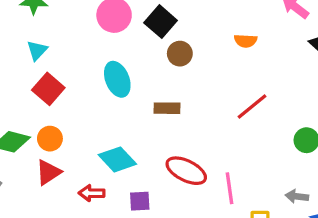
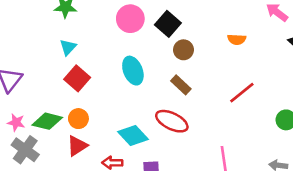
brown rectangle: (167, 108) -> (181, 85), moved, turned 42
red ellipse: (186, 171) -> (172, 121), moved

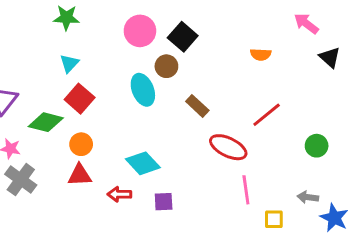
brown circle: (184, 50) -> (166, 66), moved
green diamond: (47, 121) -> (46, 122), moved
red ellipse: (172, 121) -> (228, 147), moved
red triangle: (77, 146) -> (80, 175), turned 30

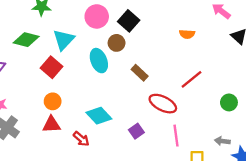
cyan triangle: (69, 63) -> (64, 40), moved, size x1.5
green diamond: (46, 122) -> (26, 40), moved
red arrow: (119, 194) -> (81, 139), turned -140
purple square: (164, 202) -> (136, 131), moved, turned -32

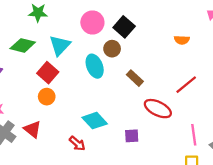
orange circle: (53, 101) -> (47, 97), moved
red triangle: (51, 125) -> (33, 129), moved, turned 42
purple square: (136, 131) -> (132, 136), turned 32
pink line: (176, 136) -> (194, 135), moved

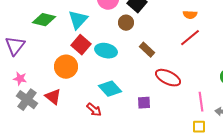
cyan ellipse: (95, 66) -> (106, 51), moved, turned -55
red square: (48, 73) -> (81, 45), moved
red line: (186, 85) -> (190, 38), moved
orange circle: (47, 97) -> (66, 67), size x1.5

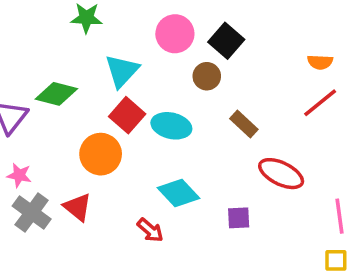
green diamond: (44, 20) -> (56, 94), moved

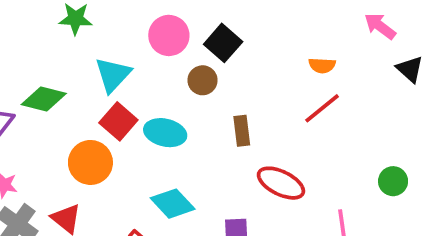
brown rectangle: (244, 124) -> (242, 131), turned 40

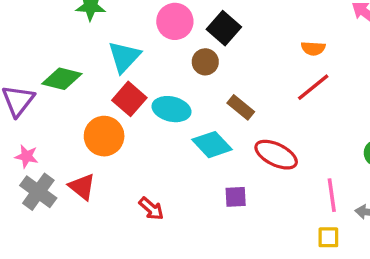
brown rectangle: (242, 131) -> (241, 107), turned -44
cyan diamond: (173, 204) -> (212, 145), moved

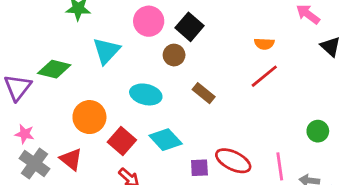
red square: (129, 99) -> (122, 141), moved
cyan diamond: (212, 145) -> (166, 140), moved
red ellipse: (276, 155) -> (233, 161), moved

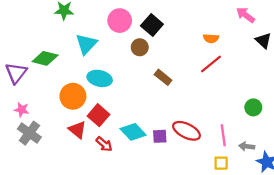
cyan ellipse: (146, 94) -> (100, 78), moved
cyan diamond: (166, 140) -> (133, 132), moved
red triangle: (71, 159) -> (77, 130), moved

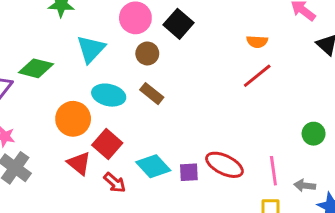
brown circle: (140, 47) -> (147, 53), moved
brown rectangle: (163, 77) -> (152, 94), moved

